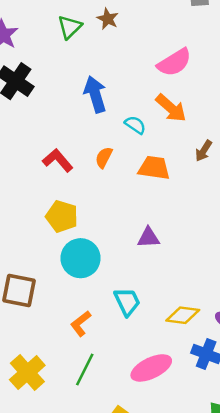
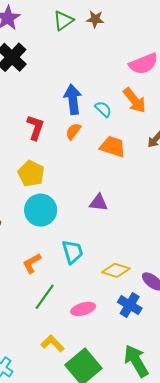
brown star: (108, 19) -> (95, 19), turned -30
blue arrow: (95, 94) -> (73, 99), moved
red L-shape: (58, 160) -> (35, 127), turned 50
pink ellipse: (151, 368) -> (83, 309), size x0.7
green line: (85, 369) -> (45, 297), moved

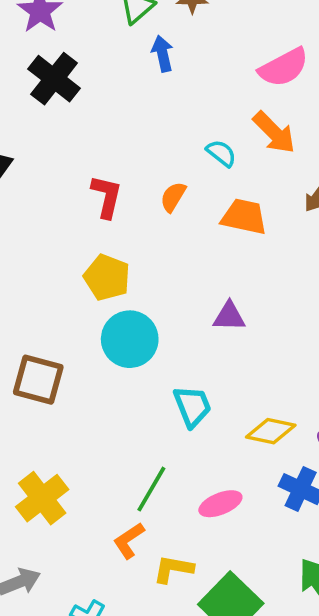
blue arrow: (73, 99) -> (162, 54), moved, size x0.7
orange L-shape: (32, 263) -> (129, 541), moved
yellow L-shape: (53, 343) -> (173, 569), turned -30

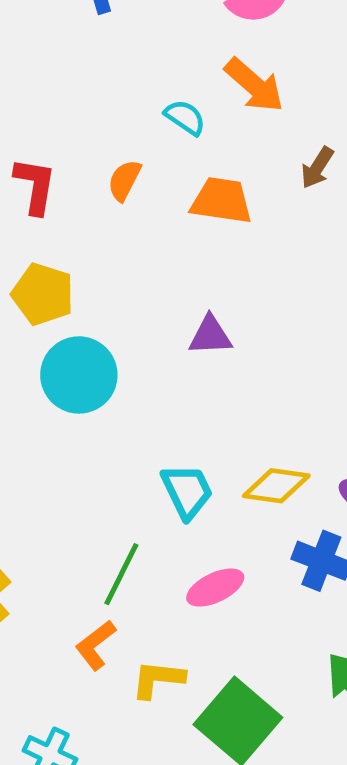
cyan trapezoid: (192, 406) -> (187, 491), moved

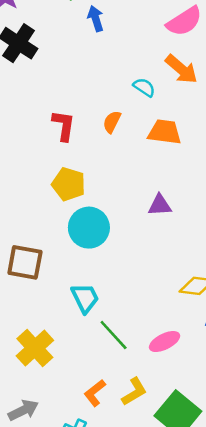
cyan trapezoid: (187, 491) -> (85, 298), moved
green line: (121, 574) -> (114, 335), turned -68
orange L-shape: (96, 645) -> (95, 393), moved
yellow L-shape: (158, 679) -> (134, 392), turned 144

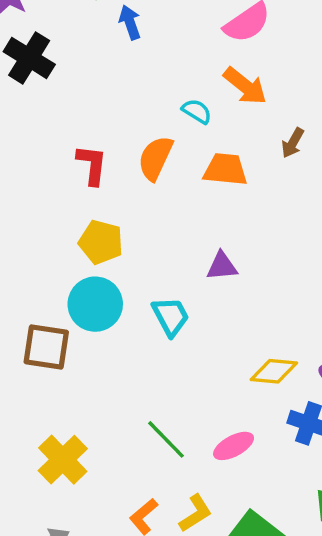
orange semicircle: (112, 122) -> (155, 158), size x1.5
cyan circle: (89, 228) -> (95, 304), moved
cyan trapezoid: (85, 298) -> (171, 316), moved

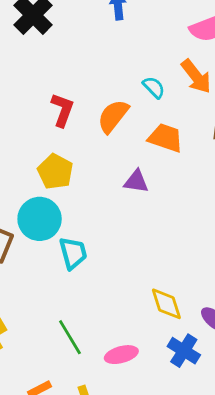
purple triangle: (222, 266) -> (136, 181), moved
cyan trapezoid: (171, 316) -> (73, 253), moved
yellow diamond: (274, 371) -> (166, 304), turned 54

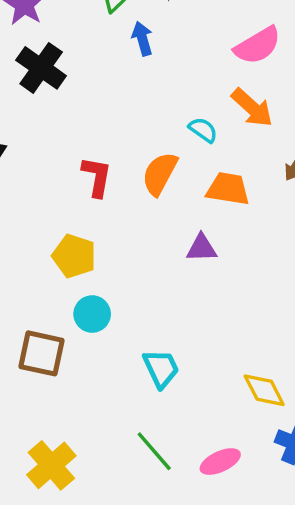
yellow pentagon: (55, 172) -> (74, 256), moved
cyan circle: (40, 219) -> (92, 314), size x0.7
cyan trapezoid: (73, 253) -> (161, 368), moved

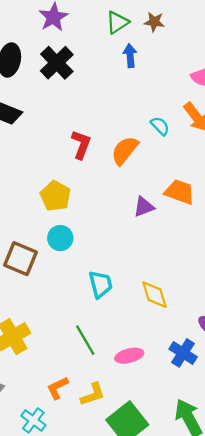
orange trapezoid: (228, 189) -> (180, 192), moved
purple triangle: (202, 248) -> (144, 207), turned -30
yellow diamond: (264, 390) -> (154, 295), moved

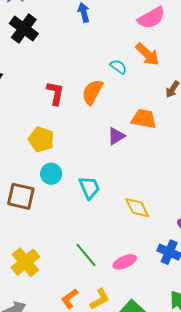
cyan trapezoid: (101, 284) -> (89, 188), moved

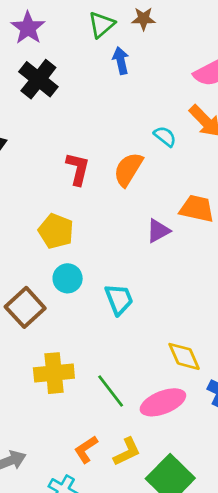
brown square: (21, 196) -> (25, 307), turned 32
yellow diamond: (137, 208) -> (184, 356), moved
yellow cross: (25, 262) -> (54, 373), moved, turned 32
pink ellipse: (125, 262) -> (163, 402), size x1.4

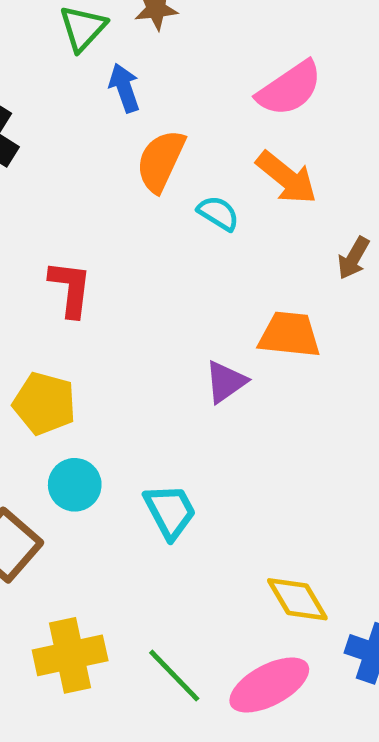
orange semicircle: (128, 169) -> (161, 161), moved

